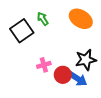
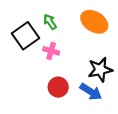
pink cross: (44, 65) -> (51, 51), moved, turned 32
red circle: (63, 75) -> (58, 87), moved

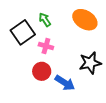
red circle: (58, 87) -> (42, 71), moved
blue arrow: (91, 92) -> (65, 83), moved

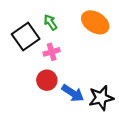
pink cross: (46, 46) -> (52, 52), turned -32
black star: (90, 63) -> (101, 98), moved

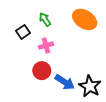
black square: (26, 37) -> (23, 32), size x0.6
black star: (101, 98) -> (90, 86), turned -30

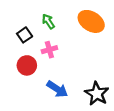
red circle: (42, 71) -> (27, 65), moved
blue arrow: (65, 82) -> (57, 89), moved

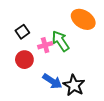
green arrow: (48, 21) -> (61, 41), moved, size x1.5
black star: (97, 94) -> (74, 85), moved

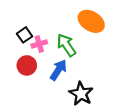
pink cross: (45, 45) -> (39, 44), moved
blue arrow: (52, 81) -> (58, 70), moved, turned -90

